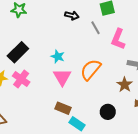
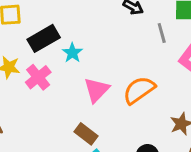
cyan star: (58, 56) -> (72, 53), moved

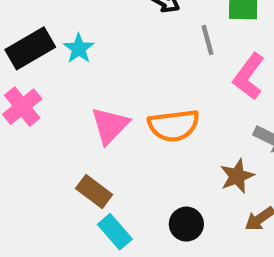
cyan star: (72, 53) -> (79, 48), moved
orange semicircle: (139, 90) -> (174, 125), turned -152

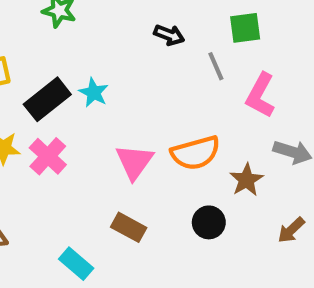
brown star: (237, 176) -> (246, 180), moved
black circle: (186, 224) -> (209, 222), moved
cyan rectangle: (115, 232) -> (76, 264), moved

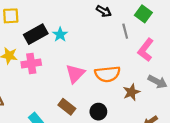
green square: (245, 28) -> (143, 14), turned 35
pink cross: (48, 156) -> (31, 63), turned 30
black circle: (209, 222) -> (98, 112), moved

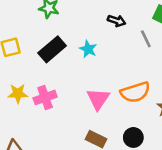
black rectangle: (36, 34) -> (52, 49), moved
cyan star: (60, 35) -> (88, 49), moved

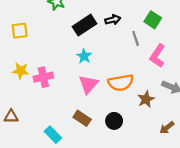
black arrow: (117, 21) -> (113, 20), turned -40
black rectangle: (52, 49) -> (85, 25), moved
cyan star: (88, 49) -> (84, 56), moved

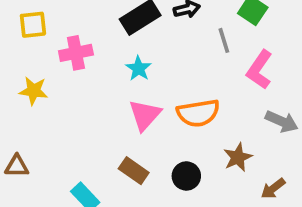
pink cross: (43, 77) -> (76, 53), moved
brown star: (146, 99) -> (238, 157), moved

